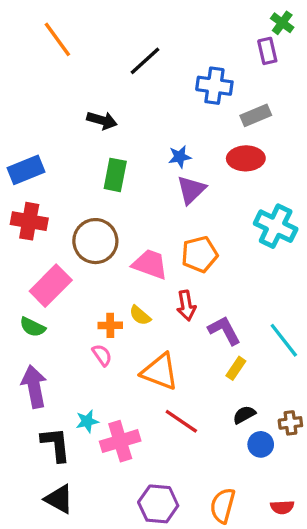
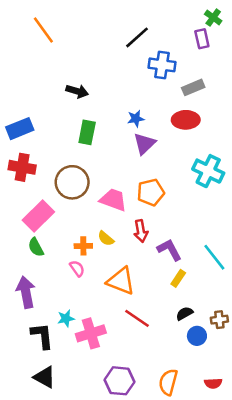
black line: (145, 61) -> (137, 37), moved
green semicircle: (33, 327) -> (36, 247), moved, turned 36

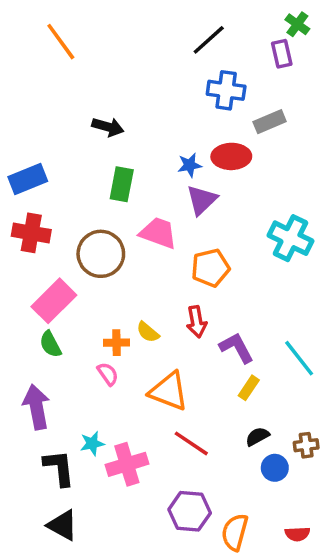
black line: (137, 37) -> (209, 40), moved
red ellipse: (186, 120) -> (231, 156), moved
pink trapezoid: (113, 200) -> (158, 233), moved
purple hexagon: (120, 381) -> (190, 511), moved

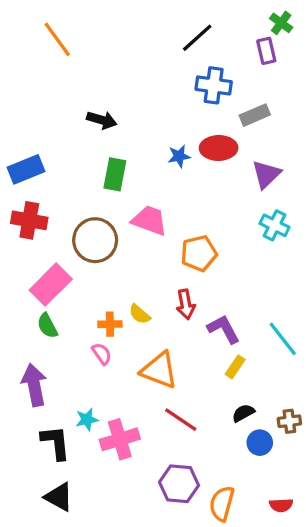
purple triangle: (202, 200) -> (266, 174), moved
cyan cross: (290, 238) -> (275, 225), size x0.7

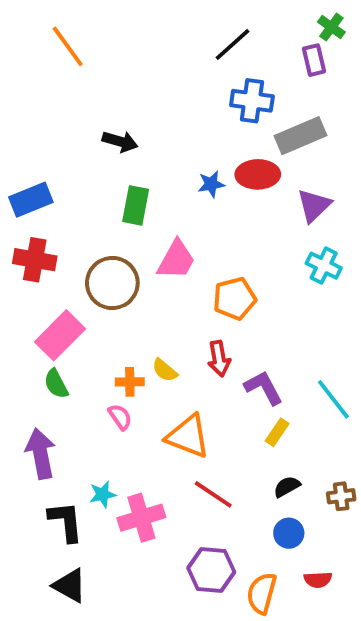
gray rectangle: (255, 115) -> (300, 136), size x1.4
pink trapezoid: (149, 220) -> (176, 260), turned 99
blue circle: (260, 443) -> (289, 533), moved
red semicircle: (281, 505) -> (318, 580), moved

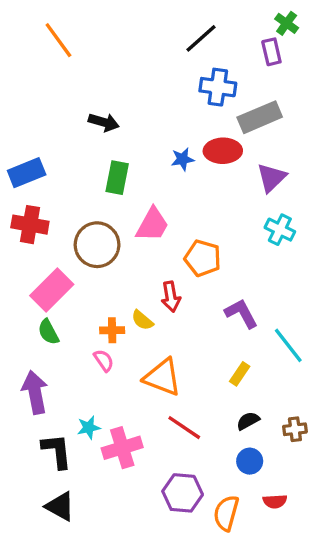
orange pentagon: (234, 299) -> (203, 258), turned 30
red arrow: (219, 359) -> (171, 297), moved
purple L-shape: (264, 388) -> (241, 313), moved

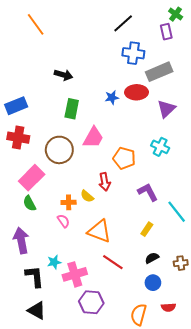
cyan cross: (280, 230) -> (160, 147), moved
purple hexagon: (183, 493) -> (91, 302), moved

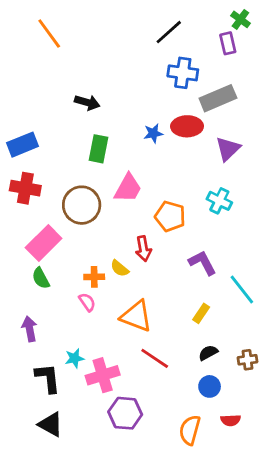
purple arrow: (21, 240) -> (30, 329), size x0.7

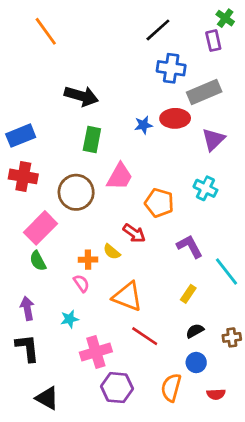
black arrow: (87, 102) -> (81, 96), size x1.4
red arrow: (143, 249) -> (134, 233), turned -45
cyan star: (75, 358) -> (70, 319), moved
black L-shape: (48, 378) -> (27, 348), moved
orange semicircle: (190, 430) -> (171, 388), moved

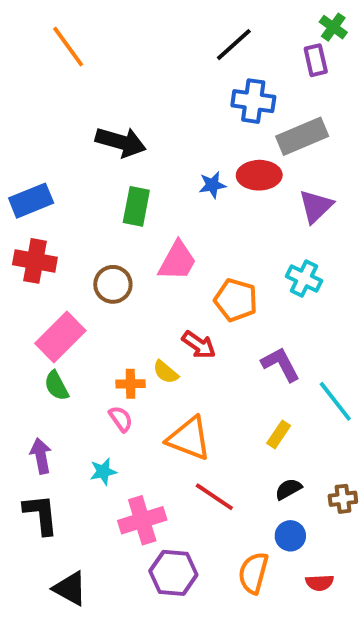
brown circle: (76, 192) -> (113, 284), size x0.7

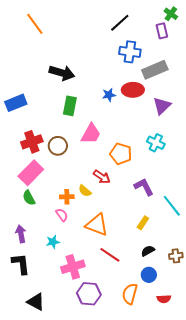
red cross: (35, 261) -> (32, 142), moved, turned -30

